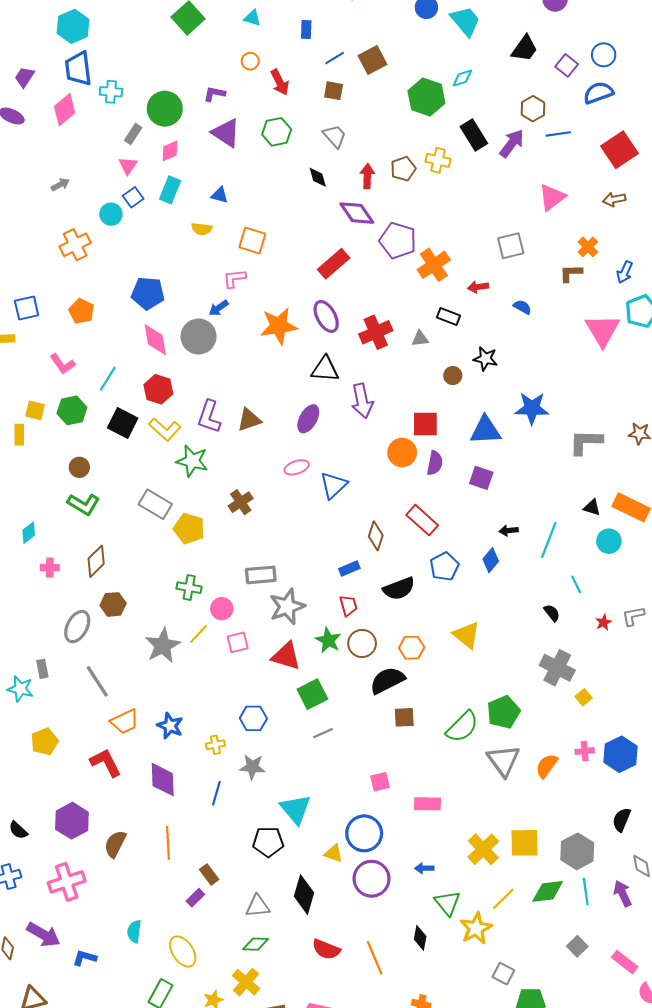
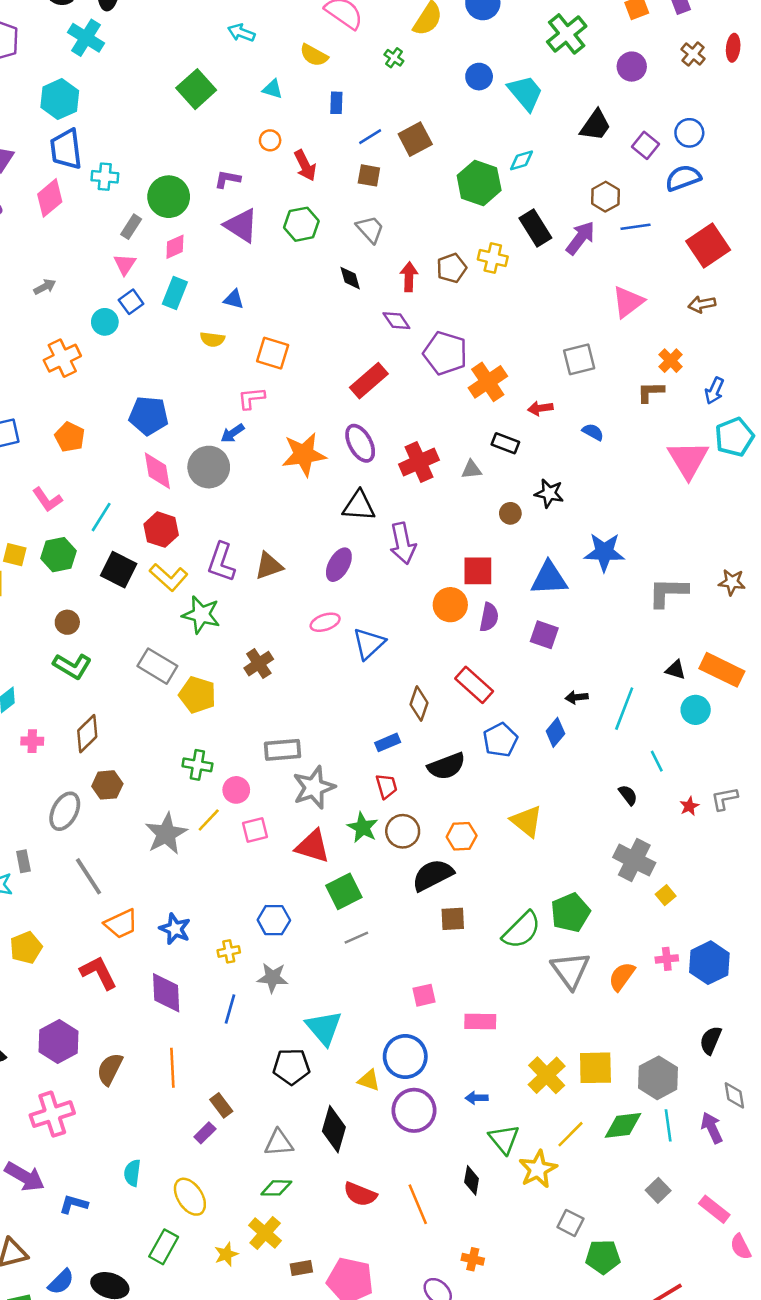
purple diamond: (357, 213) -> (396, 321), size x0.7

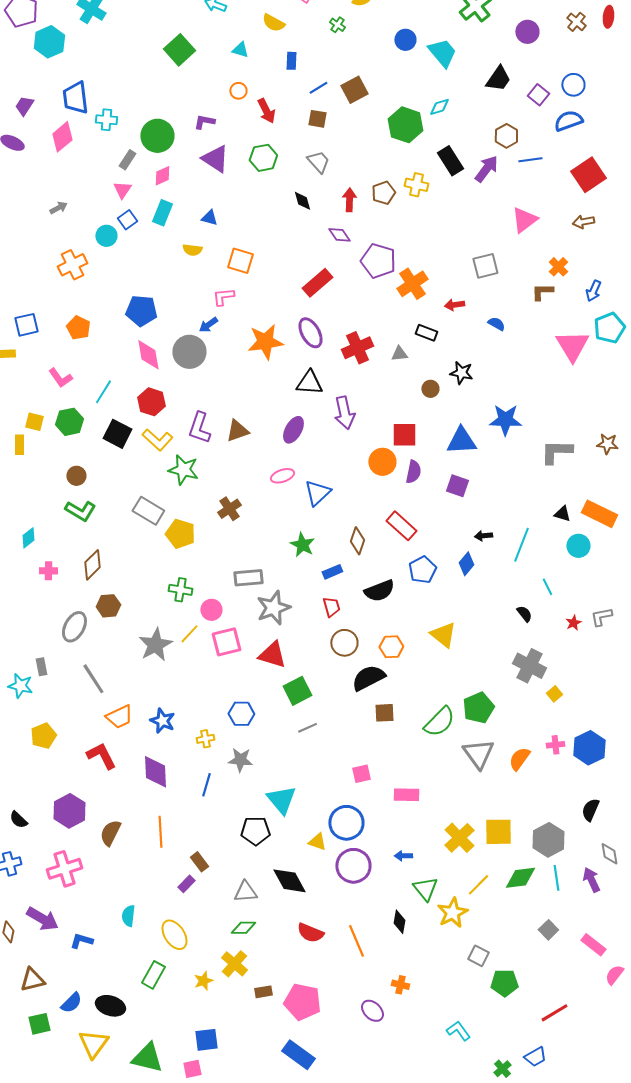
cyan hexagon: (60, 99) -> (49, 42), moved
green star: (363, 827) -> (302, 545), moved
pink square: (255, 830) -> (226, 642), size x1.4
black diamond: (334, 1129) -> (289, 881), turned -45
pink semicircle: (741, 1247) -> (614, 975), turned 65

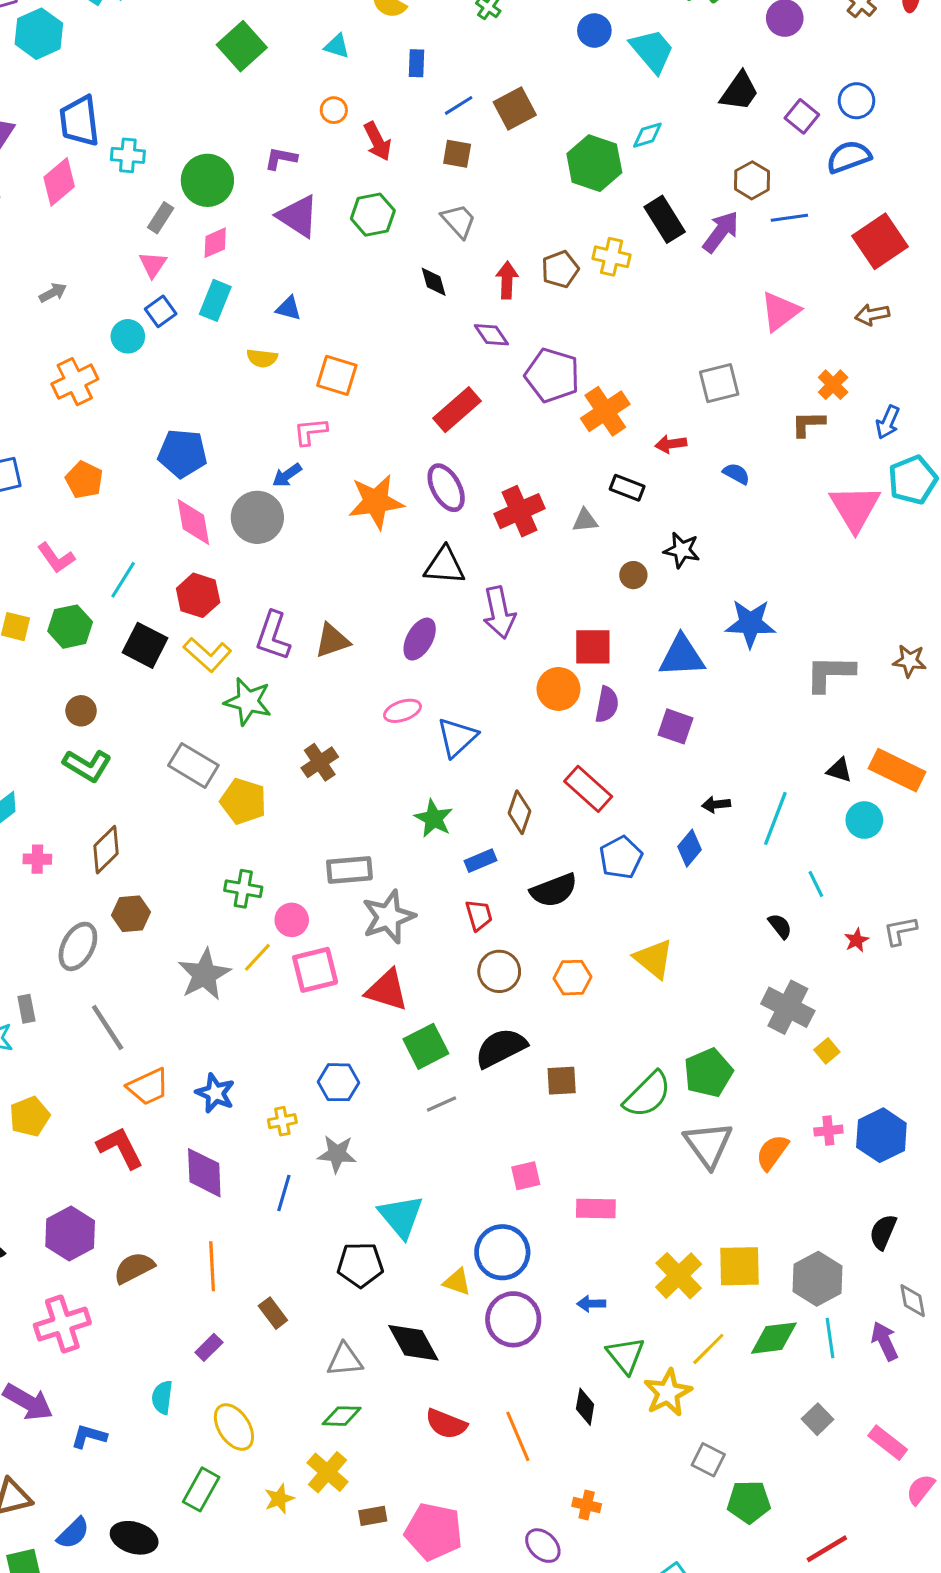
black semicircle: (368, 678) -> (501, 1048), moved
brown semicircle: (110, 833) -> (134, 1268), turned 36
purple rectangle: (186, 884) -> (209, 1347), moved

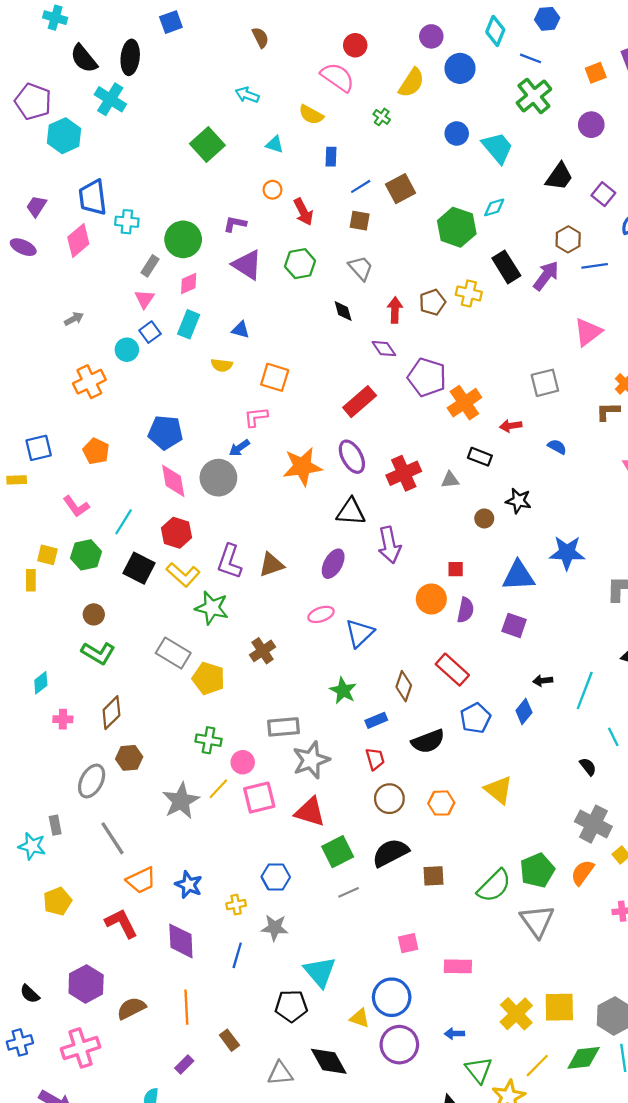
red square: (593, 647) -> (456, 569), size x0.6
orange semicircle: (772, 1152) -> (582, 873), moved

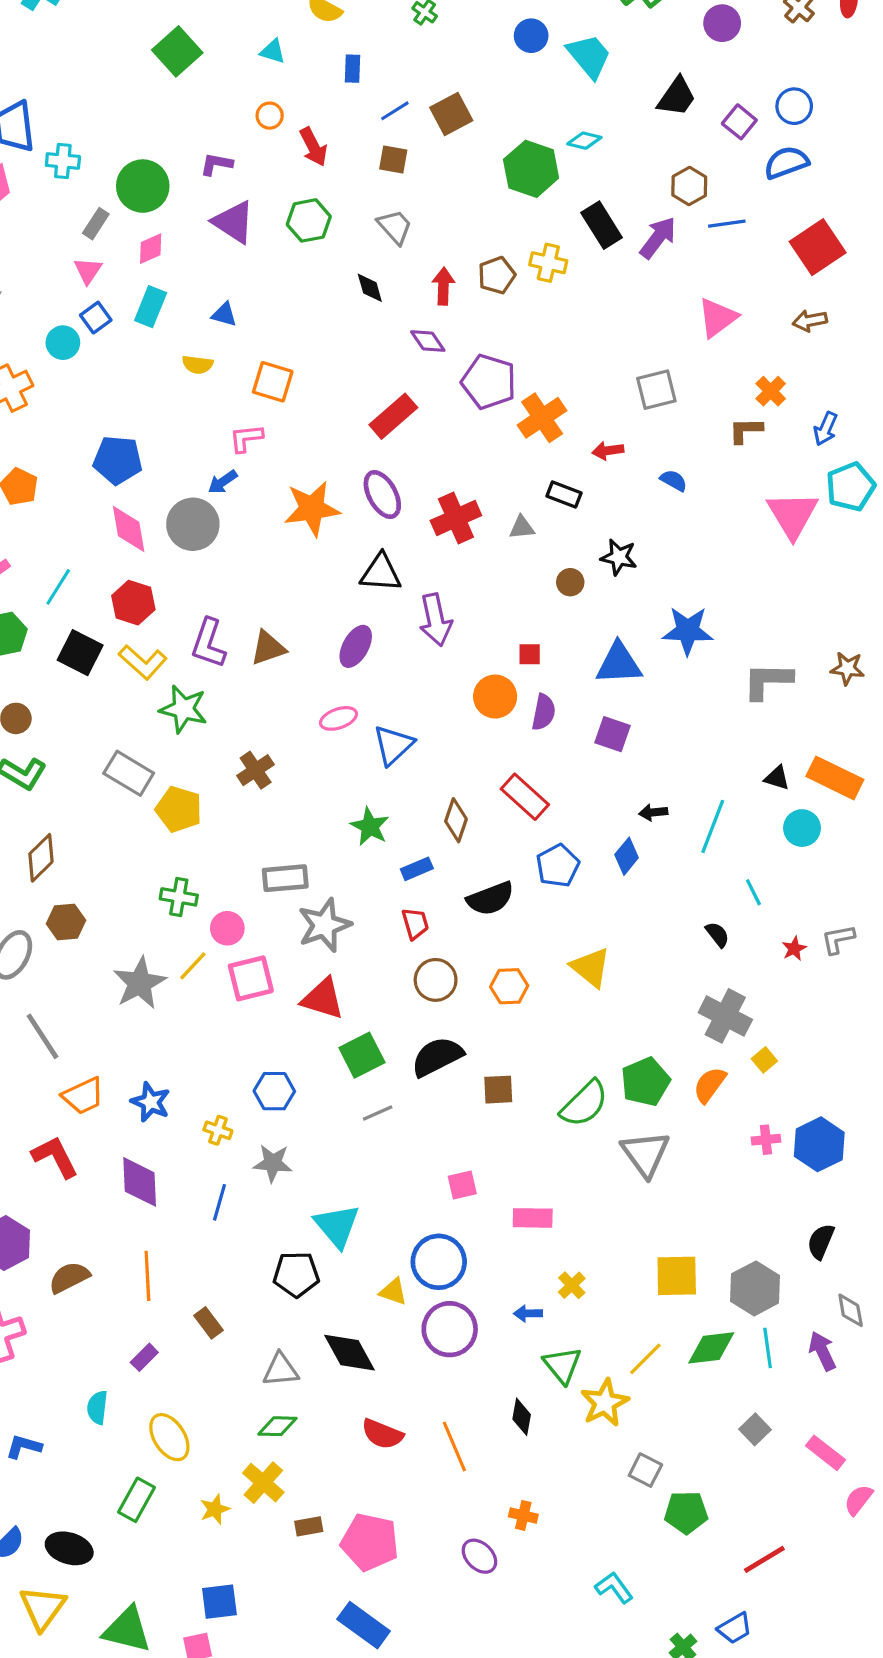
cyan diamond: (494, 207) -> (584, 141), turned 30
yellow cross: (236, 905) -> (218, 1130), turned 30
yellow cross: (516, 1014) -> (572, 1285), moved, size x0.6

